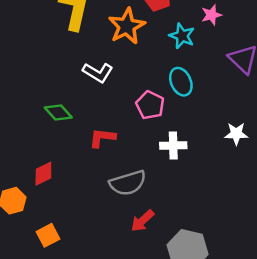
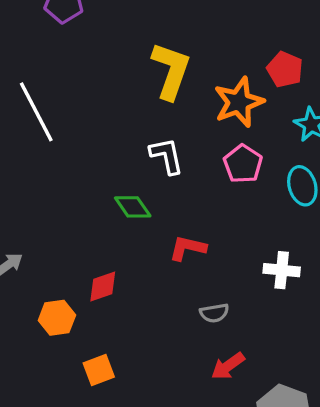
white L-shape: (98, 72) -> (167, 156), moved, turned -140
pink pentagon: (150, 105) -> (243, 164), moved
gray semicircle: (128, 183) -> (214, 313), size x0.6

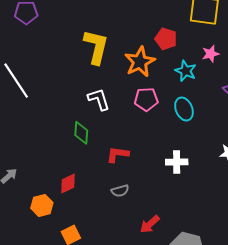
pink pentagon: (243, 164) -> (146, 99), turned -30
green diamond: (133, 207) -> (81, 133), turned 45
gray semicircle: (214, 313) -> (120, 191), moved

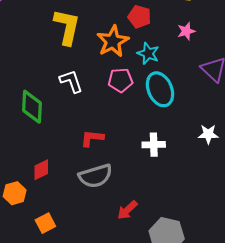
cyan star: (186, 71) -> (148, 53), moved
cyan ellipse: (184, 109) -> (160, 89), size x1.4
green diamond: (81, 133) -> (32, 107), moved, size x1.4
gray semicircle: (120, 191) -> (96, 176), size x1.8

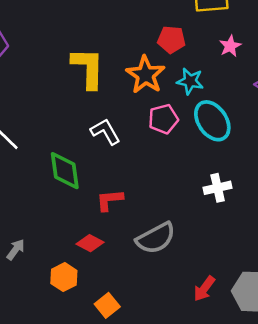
red L-shape: (92, 138) -> (110, 200), moved
red diamond: (41, 170) -> (90, 243), turned 65
red arrow: (127, 210) -> (204, 289), moved

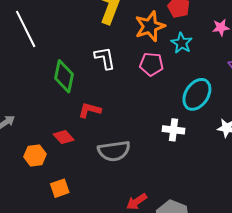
cyan ellipse: (212, 121) -> (197, 94), moved, turned 48

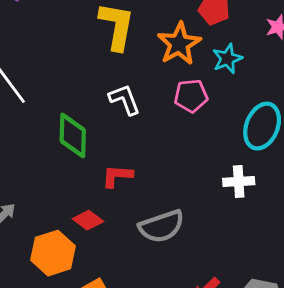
cyan star: (182, 43) -> (227, 59), turned 30
orange hexagon: (35, 155) -> (53, 253), size x1.4

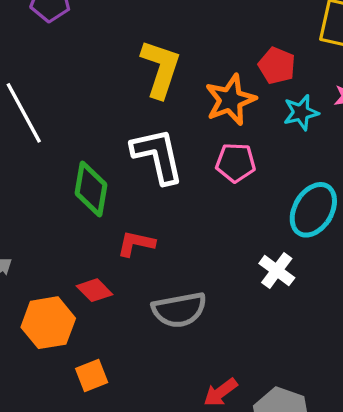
cyan star: (227, 59) -> (301, 112), moved
white L-shape: (125, 99) -> (158, 156), size x1.5
white cross: (239, 181) -> (277, 271), turned 32

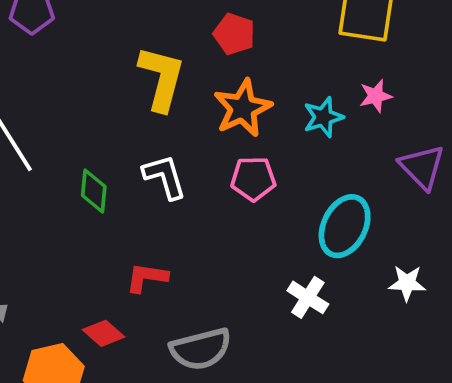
red pentagon: (277, 66) -> (234, 34), moved
white L-shape: (158, 156) -> (165, 177), size x0.7
green diamond: (91, 189) -> (94, 191), moved, size x0.7

